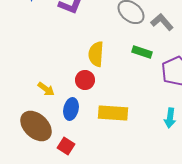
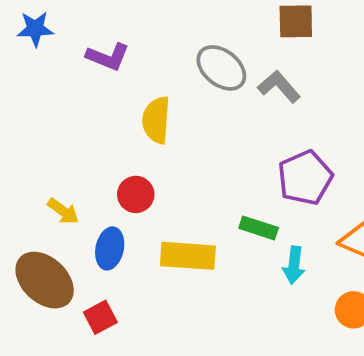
green rectangle: (142, 52) -> (259, 228), moved
yellow semicircle: (96, 54) -> (156, 120), moved
red square: (66, 146) -> (100, 317), turned 30

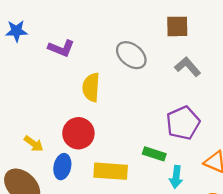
gray L-shape: (279, 87) -> (188, 67), moved
red circle: (136, 194) -> (78, 133), size x1.4

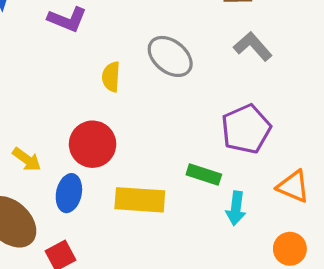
gray ellipse: (131, 55) -> (170, 56), moved
yellow semicircle: (91, 87) -> (111, 77), size x0.7

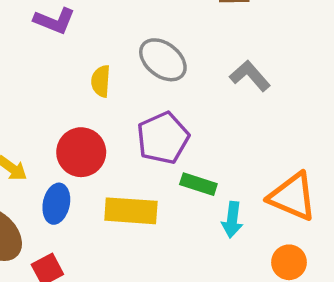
gray L-shape: (253, 46) -> (250, 76), moved
purple pentagon: (246, 129) -> (163, 138), moved
orange triangle: (293, 186) -> (293, 197), size x1.4

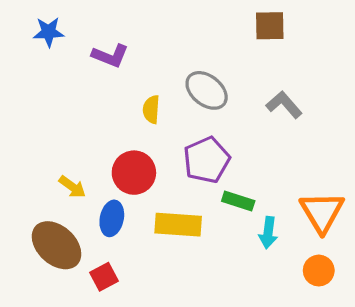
orange triangle: (293, 197) -> (322, 212), turned 36

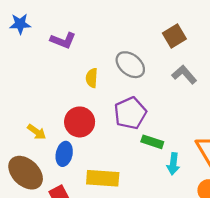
brown square: (270, 26) -> (174, 36), moved, turned -30
yellow rectangle: (178, 225) -> (103, 178), moved

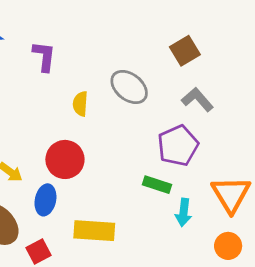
purple L-shape: (63, 40) -> (44, 56), turned -105
purple pentagon: (130, 113) -> (178, 146), moved

